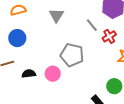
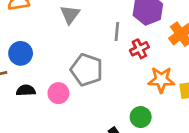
gray line: (92, 25) -> (117, 31), turned 40
blue circle: (17, 38) -> (21, 53), moved

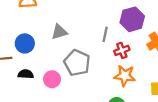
gray triangle: (70, 15) -> (59, 32), moved, turned 30
orange star: (161, 80) -> (125, 76), moved

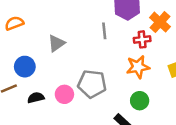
red cross: (122, 50) -> (142, 39), moved, turned 32
gray pentagon: (77, 63) -> (92, 84), moved

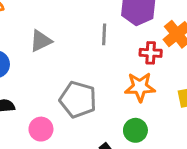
pink circle: (64, 94) -> (41, 129), moved

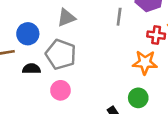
gray pentagon: (78, 100) -> (61, 54), moved

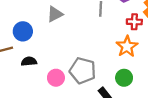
gray pentagon: (61, 54) -> (83, 71), moved
orange star: (145, 62) -> (127, 46), turned -30

